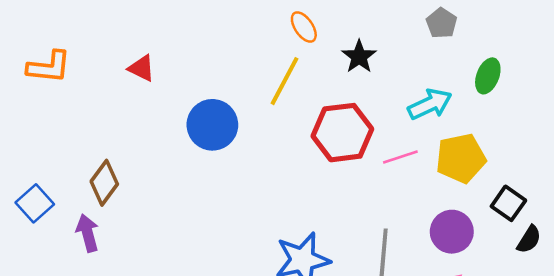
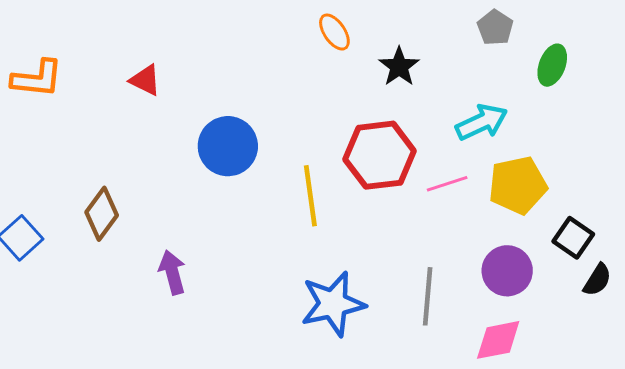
green ellipse: (488, 76) -> (552, 65), moved
yellow line: (284, 81) -> (310, 196), moved, turned -36
purple arrow: (88, 233) -> (172, 272), moved

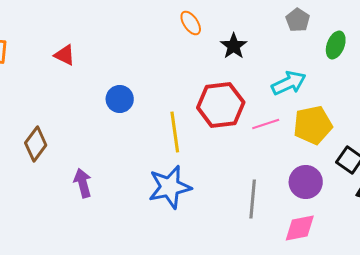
blue circle: (228, 146) -> (120, 99), size x0.7
blue star: (333, 304) -> (170, 187), moved

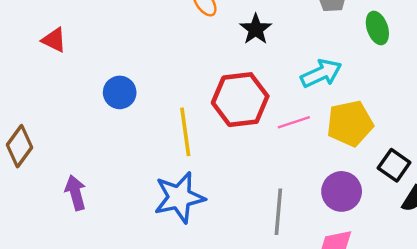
green ellipse: (336, 45) -> (377, 28), turned -40

